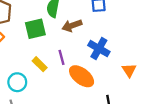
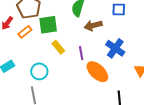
green square: (35, 29) -> (48, 25), moved
yellow rectangle: (40, 64) -> (58, 47), moved

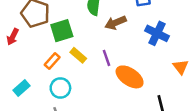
orange rectangle: (25, 32) -> (52, 61), moved
blue cross: (115, 48) -> (157, 33), moved

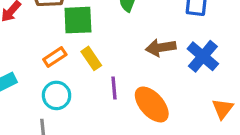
brown arrow: (116, 23) -> (161, 47), moved
purple line: (107, 58) -> (114, 88), moved

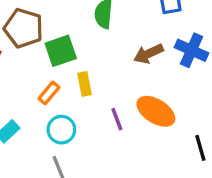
yellow rectangle: (91, 58) -> (84, 84), turned 40
purple line: (114, 88) -> (117, 119), moved

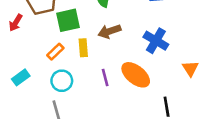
blue cross: (192, 50) -> (156, 41), moved
brown arrow: (148, 54) -> (109, 31), moved

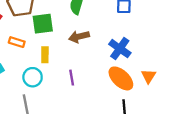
yellow rectangle: (83, 48) -> (45, 55), moved
orange rectangle: (55, 52) -> (17, 42), moved, turned 56
orange ellipse: (136, 75) -> (121, 78), moved

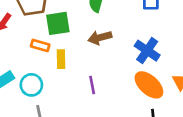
orange rectangle: (17, 42) -> (40, 45), moved
cyan circle: (33, 77) -> (31, 85), moved

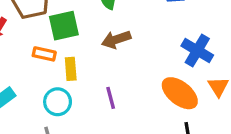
blue cross: (147, 51) -> (197, 50), moved
cyan circle: (31, 85) -> (58, 102), moved

